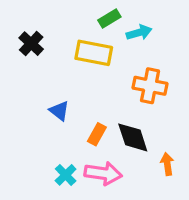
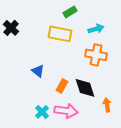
cyan arrow: (139, 33) -> (96, 29), moved
black cross: (31, 44) -> (11, 28), moved

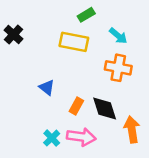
cyan arrow: (96, 29) -> (118, 36), turned 56
orange arrow: (107, 105) -> (132, 129), size x1.5

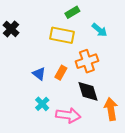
orange cross: (118, 68) -> (87, 61), moved, turned -30
orange rectangle: (76, 106) -> (61, 73), moved
cyan cross: (52, 138) -> (42, 104), moved

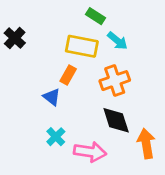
green rectangle: (72, 12) -> (96, 16), turned 64
cyan arrow: (99, 30) -> (117, 41), moved
orange rectangle: (61, 73) -> (68, 75), moved

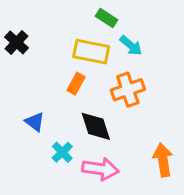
blue triangle: (52, 97) -> (35, 122), moved
black diamond: (116, 120) -> (96, 126), moved

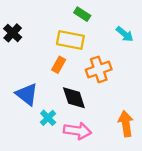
cyan arrow: (131, 46) -> (125, 34), moved
blue triangle: (35, 122) -> (27, 94), size x1.5

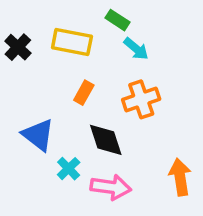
cyan arrow: (125, 34) -> (136, 49), moved
yellow rectangle: (70, 40) -> (72, 42), moved

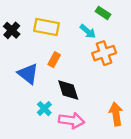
green rectangle: (118, 20) -> (103, 13), moved
orange cross: (141, 99) -> (104, 53), moved
blue triangle: (38, 135) -> (28, 74), moved

